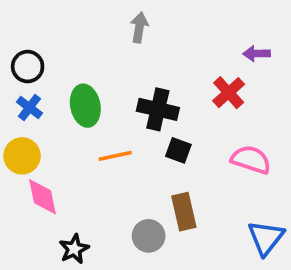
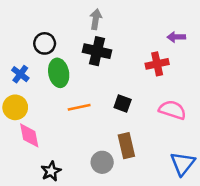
black circle: (28, 67) -> (45, 43), moved
red cross: (229, 93) -> (157, 64), turned 30
black cross: (158, 109) -> (97, 51), moved

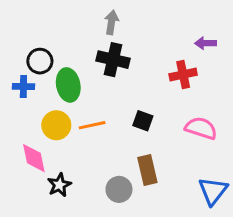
black circle: (45, 43) -> (40, 61), moved
blue cross: (20, 74) -> (23, 86), turned -36
yellow circle: (15, 107) -> (56, 125), moved
black star: (51, 171) -> (59, 185), moved

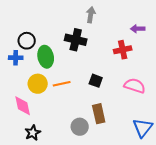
gray arrow: (112, 22) -> (91, 15), moved
black star: (59, 185) -> (33, 133), moved

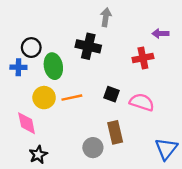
pink semicircle: (135, 86) -> (142, 102), moved

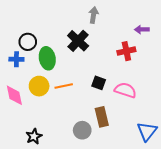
black cross: (88, 46) -> (78, 41), turned 30
pink diamond: (27, 123) -> (14, 95), moved

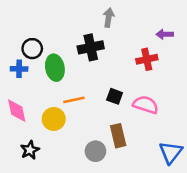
black cross: (78, 41) -> (91, 47), turned 35
yellow circle: (39, 86) -> (54, 119), moved
black star: (34, 136) -> (30, 150), moved

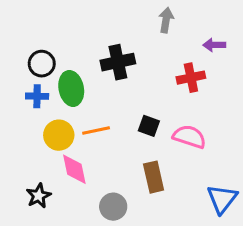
gray arrow: (109, 18) -> (166, 20), moved
blue cross: (19, 69) -> (37, 96), moved
pink diamond: (17, 111) -> (74, 169), moved
yellow circle: (54, 119) -> (59, 135), moved
gray circle: (95, 151) -> (113, 207), moved

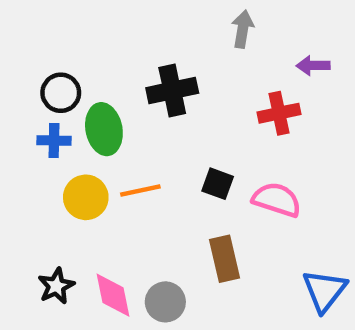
pink diamond: (74, 169) -> (113, 295), moved

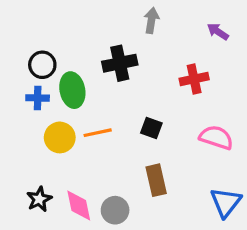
gray arrow: (243, 29) -> (151, 21), moved
purple arrow: (313, 65) -> (218, 32), moved, turned 35
pink semicircle: (277, 200) -> (216, 137), moved

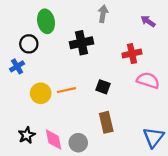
green ellipse: (72, 90) -> (46, 21), moved
blue cross: (38, 98) -> (17, 66), moved, turned -32
pink semicircle: (216, 137) -> (148, 80), moved

